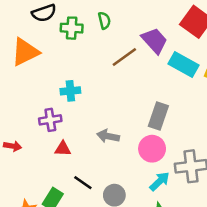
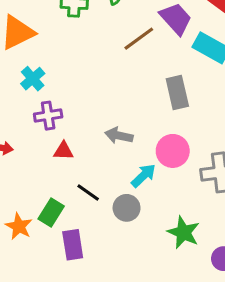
cyan cross: (70, 91) -> (33, 79), moved, turned -36
gray rectangle: (158, 116) -> (177, 92), moved, turned -32
cyan arrow: (160, 181) -> (143, 176), moved

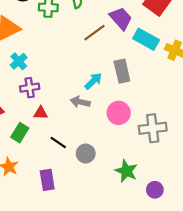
cyan arrow: (143, 176) -> (93, 81), moved
green rectangle: (51, 212) -> (20, 133), moved

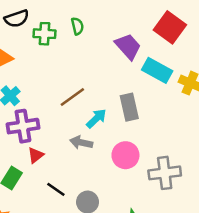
brown line: (94, 33) -> (72, 97), moved
purple cross: (30, 88) -> (23, 126), size x1.4
red triangle: (41, 113) -> (36, 155), turned -40

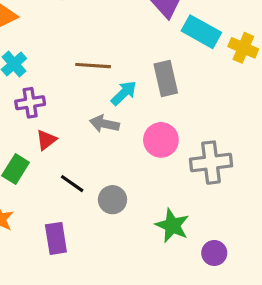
brown line: (72, 97) -> (93, 66), turned 40
purple cross: (23, 126) -> (30, 103), size x0.7

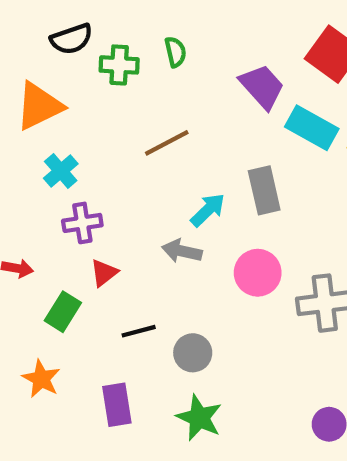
brown line: (93, 66) -> (167, 143), moved, turned -32
black line: (72, 184) -> (139, 331), turned -50
green star: (172, 226) -> (199, 418), moved

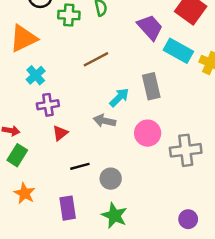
green rectangle: (63, 312) -> (17, 155), moved

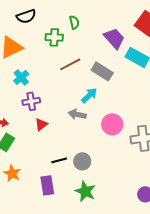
green cross: (69, 15) -> (54, 37), moved
gray rectangle: (151, 86) -> (102, 71), moved, turned -45
black line: (80, 166) -> (59, 160), moved

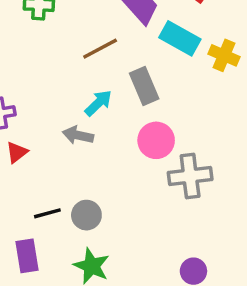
brown line: (70, 64) -> (100, 49), moved
gray rectangle: (102, 71) -> (144, 86), moved, turned 35
pink circle: (112, 124) -> (156, 140), moved

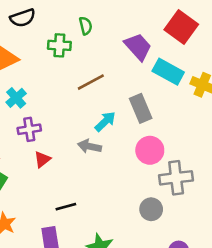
brown line: (100, 49) -> (91, 82), moved
gray circle: (86, 215) -> (151, 209), moved

